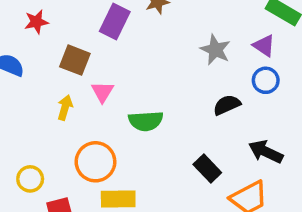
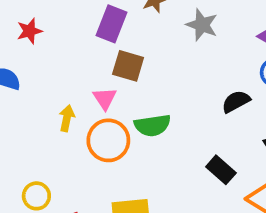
gray star: (215, 50) -> (202, 25), moved
brown square: (75, 60) -> (128, 66), moved
orange circle: (95, 162) -> (108, 140), moved

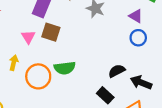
pink triangle: (105, 98) -> (28, 37), moved
black semicircle: (236, 101) -> (117, 71), moved

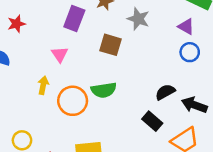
brown square: (51, 32) -> (111, 45), moved

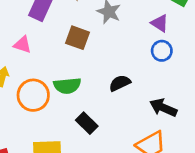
pink triangle: (60, 54) -> (22, 45), turned -42
black semicircle: (165, 92) -> (120, 83), moved
black rectangle: (152, 121) -> (87, 123), moved

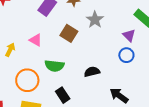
pink triangle: (22, 45) -> (36, 40), moved
orange circle: (33, 95) -> (27, 80), moved

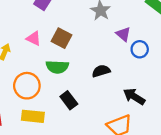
brown square: (69, 33) -> (61, 38), moved
purple triangle: (129, 35) -> (123, 34), moved

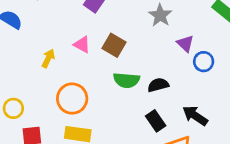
green semicircle: (57, 67) -> (126, 80), moved
black rectangle: (69, 100) -> (156, 121), moved

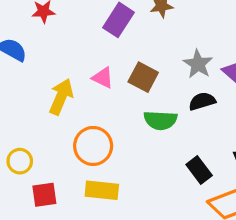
gray star: (160, 15) -> (198, 64), moved
yellow arrow: (48, 58) -> (61, 97), size x1.5
black semicircle: (158, 85) -> (202, 101), moved

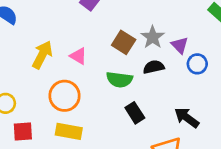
brown square: (143, 77) -> (124, 42), moved
pink triangle: (103, 78) -> (78, 56), moved
black rectangle: (199, 170) -> (135, 113), moved

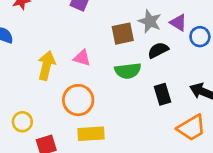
brown square: (124, 42) -> (123, 34), turned -30
black rectangle: (135, 113) -> (163, 94), moved, turned 30

